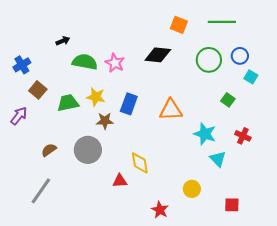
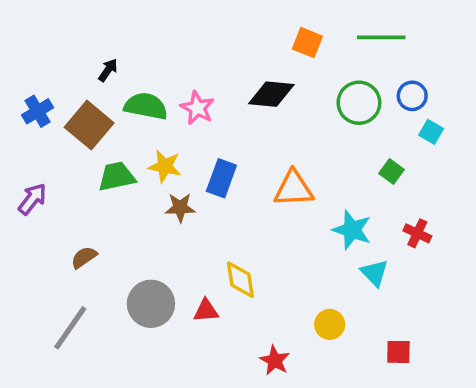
black arrow: (63, 41) -> (108, 70), turned -32
brown square: (38, 90) -> (89, 125), moved, size x1.5
gray circle: (88, 150) -> (151, 304), moved

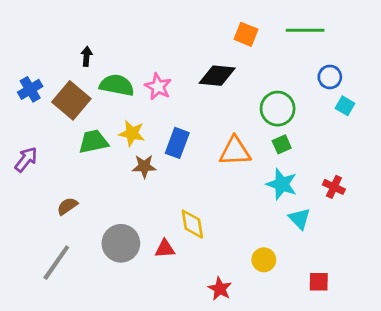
black arrow: (108, 70) -> (87, 56), turned -30
green circle: (359, 103) -> (278, 109), moved
green square: (392, 171) -> (282, 144), moved, turned 30

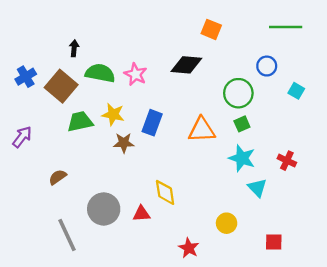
green line: (305, 30) -> (286, 27), moved
blue circle: (330, 77) -> (267, 66), moved
gray line: (56, 263) -> (67, 235), moved, turned -60

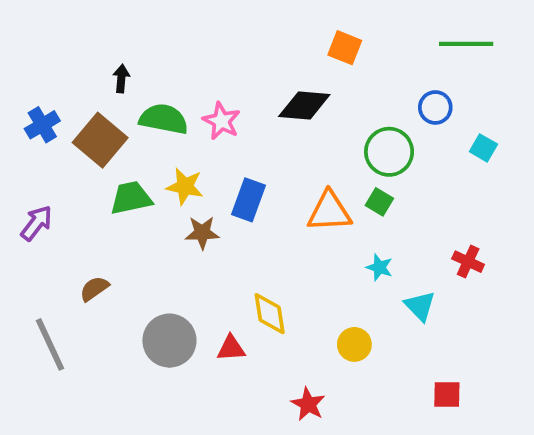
green square: (242, 124) -> (379, 202), moved, turned -35
cyan star: (242, 158) -> (379, 267), moved, size x0.6
yellow circle: (227, 223) -> (354, 344), moved
gray line: (67, 235) -> (50, 344), moved

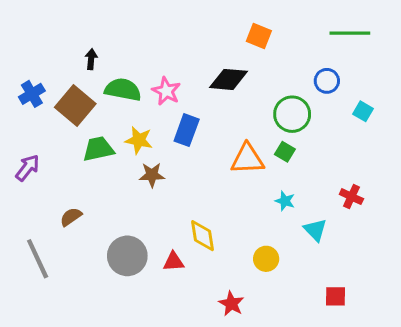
blue rectangle: (248, 200) -> (187, 130), moved

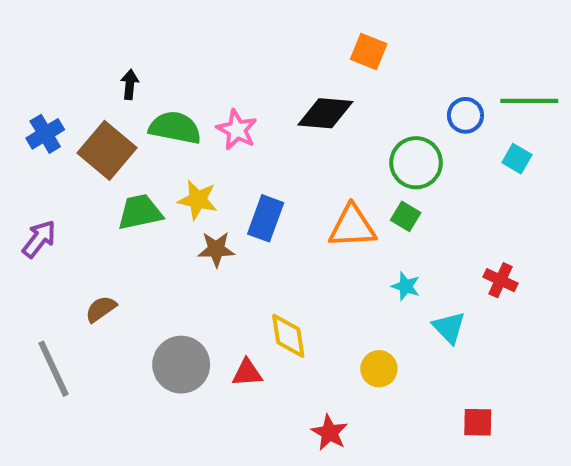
green line: (350, 33) -> (529, 101), moved
blue rectangle: (187, 130) -> (266, 218), moved

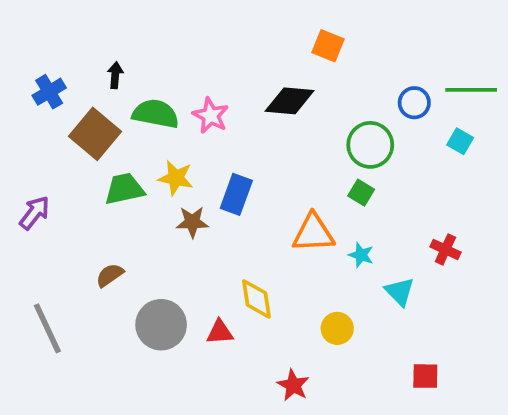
blue cross: (45, 134) -> (49, 92), moved
orange triangle: (352, 227) -> (313, 233), moved
brown semicircle: (101, 309) -> (110, 275), moved

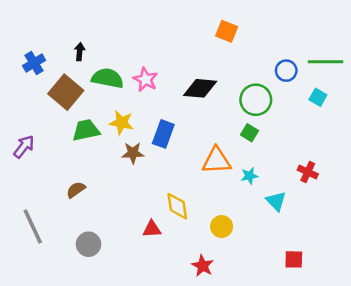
black diamond: (290, 101) -> (200, 88), moved
cyan star: (361, 255) -> (249, 176), turned -30
gray circle: (161, 325) -> (89, 244), moved, size x0.7
yellow circle: (337, 328) -> (222, 226), moved

